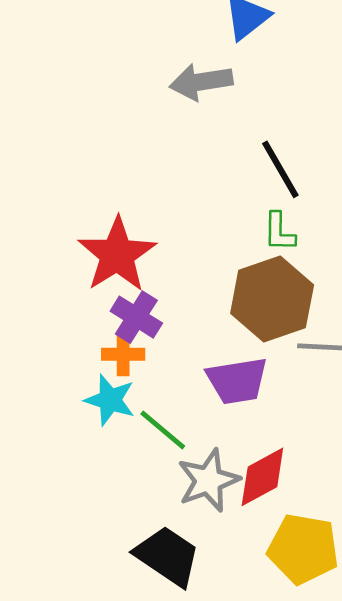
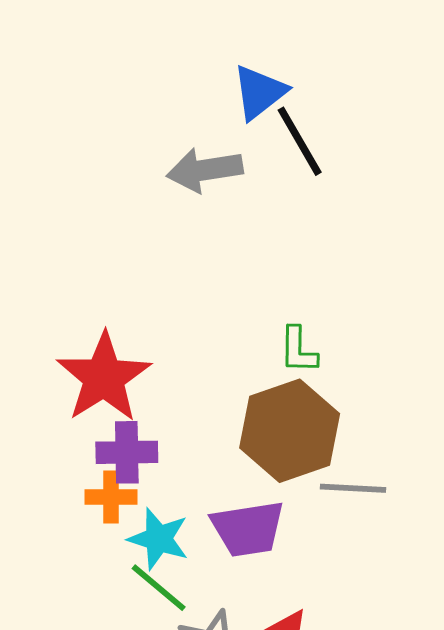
black line: (280, 169) -> (300, 141), moved
purple cross: (136, 317) -> (127, 452), turned -33
cyan star: (110, 400) -> (159, 539), moved

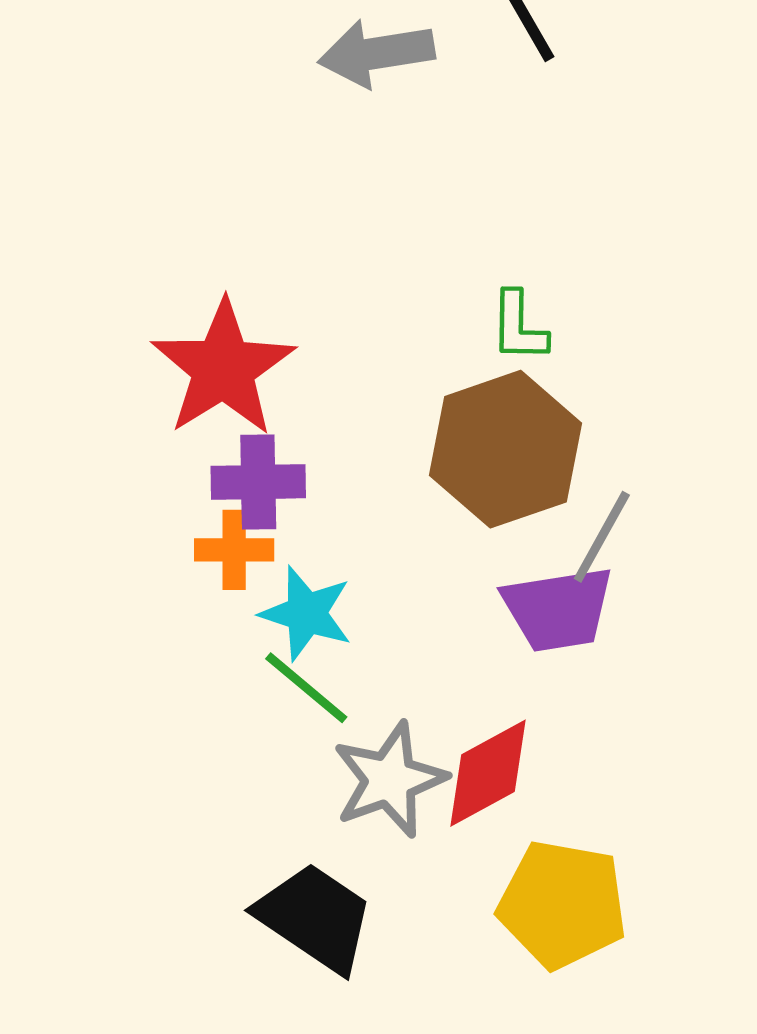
gray line: (353, 488) -> (602, 537), turned -64
purple trapezoid: (248, 529) -> (558, 609), moved

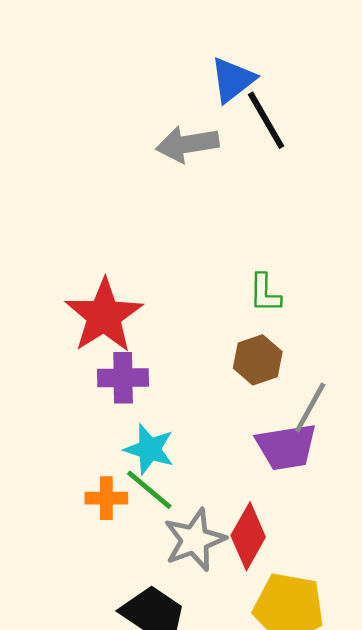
brown hexagon: (505, 449) -> (258, 360), size x0.6
orange cross: (234, 550) -> (106, 498), moved
red diamond: (488, 773) -> (248, 536), turned -32

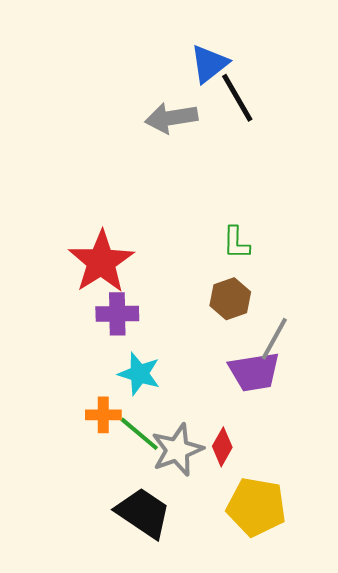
green line: (149, 490) -> (139, 434), moved
red diamond: (248, 536) -> (222, 447), size x0.7

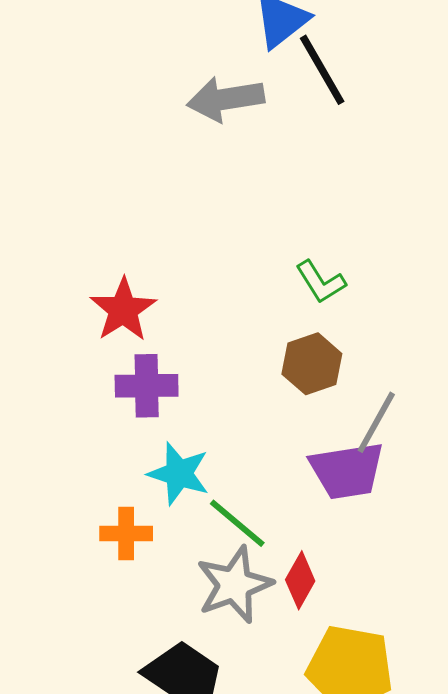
green L-shape: (236, 243) -> (321, 282), turned -33
red star: (101, 262) -> (123, 310), size x0.7
green line: (139, 434) -> (237, 523), moved

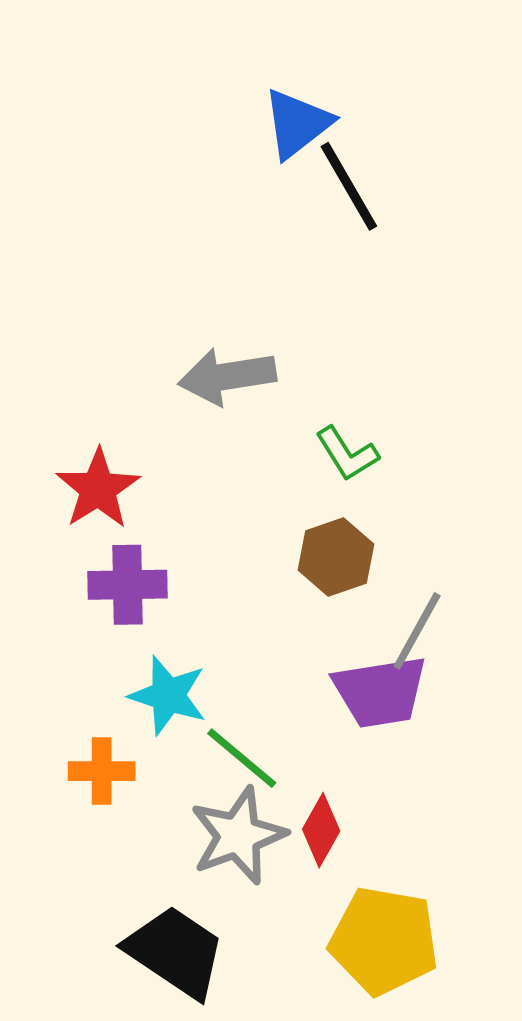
gray arrow: (226, 99) -> (227, 376), moved

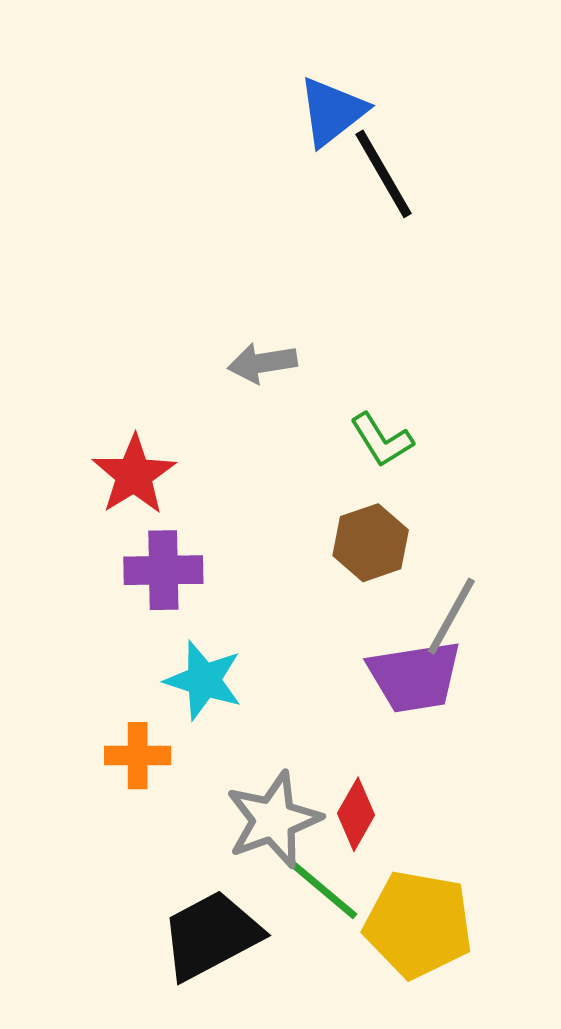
gray arrow: (227, 376) -> (262, 363), size x0.7
green line: (242, 758) -> (323, 889), moved
black trapezoid: (175, 952) -> (211, 935), turned -62

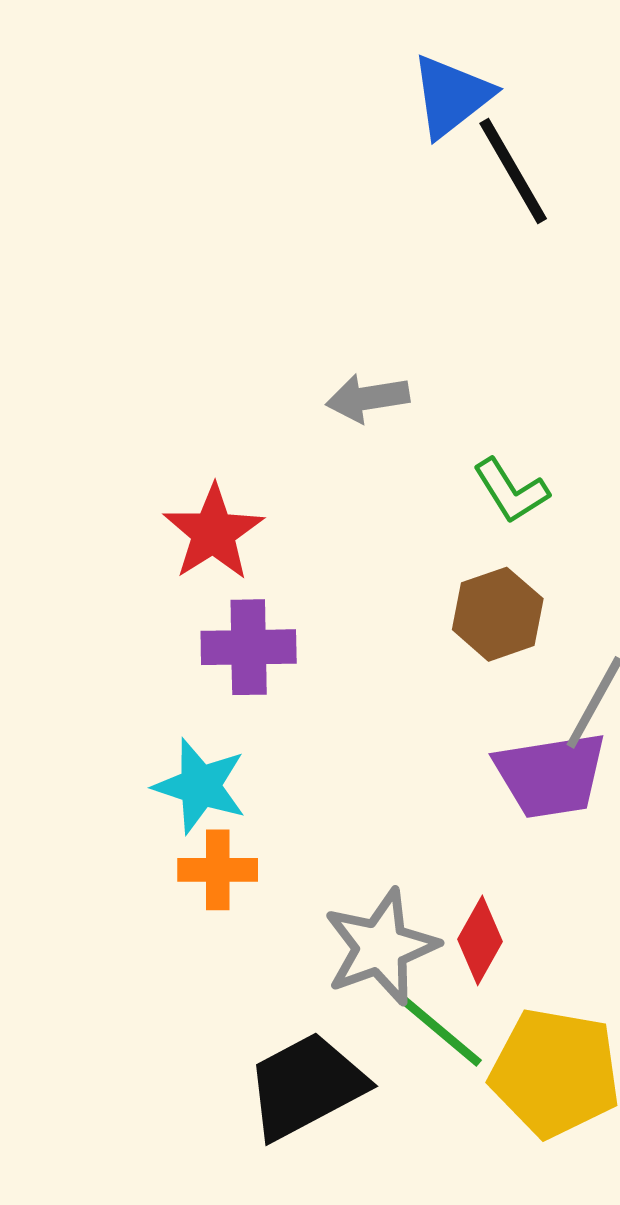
cyan star: (204, 680) -> (200, 786), moved

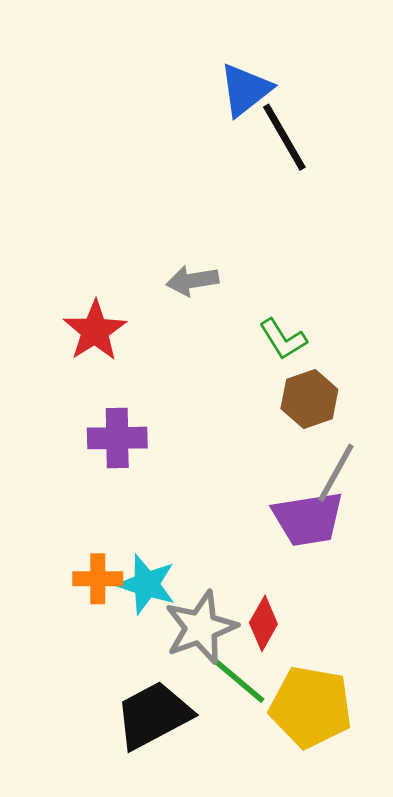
red star: (213, 533) -> (95, 331), moved
brown hexagon: (498, 614) -> (309, 399), moved
cyan star: (200, 786) -> (146, 584), moved

